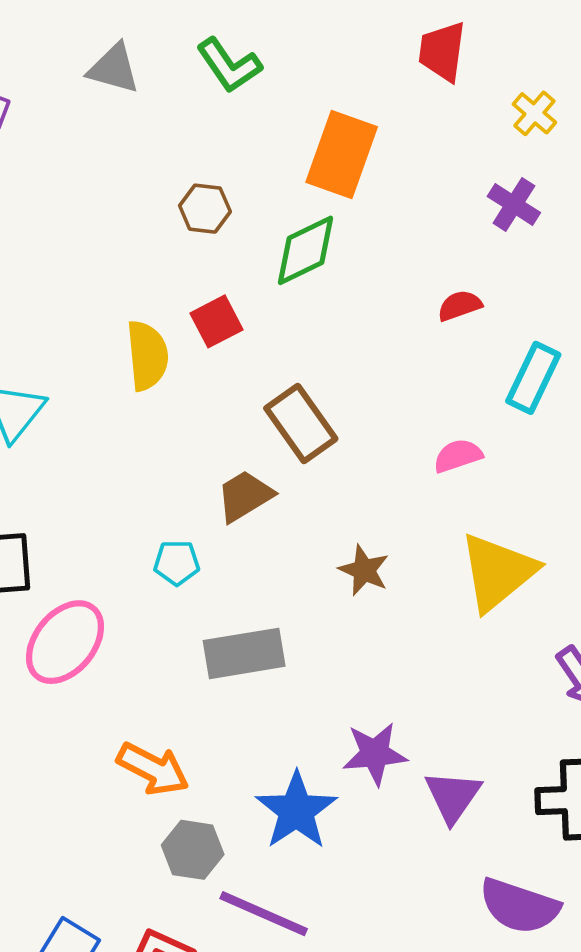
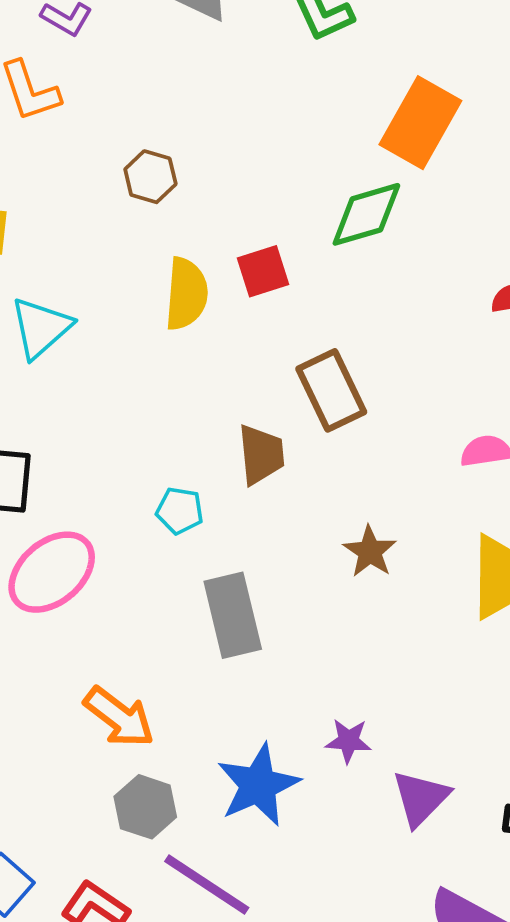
brown hexagon: (205, 209) -> (150, 177), moved
brown trapezoid: (245, 496) -> (261, 455), turned 106
gray rectangle: (244, 653) -> (233, 615), turned 76
purple star: (375, 754) -> (348, 741), size x0.7

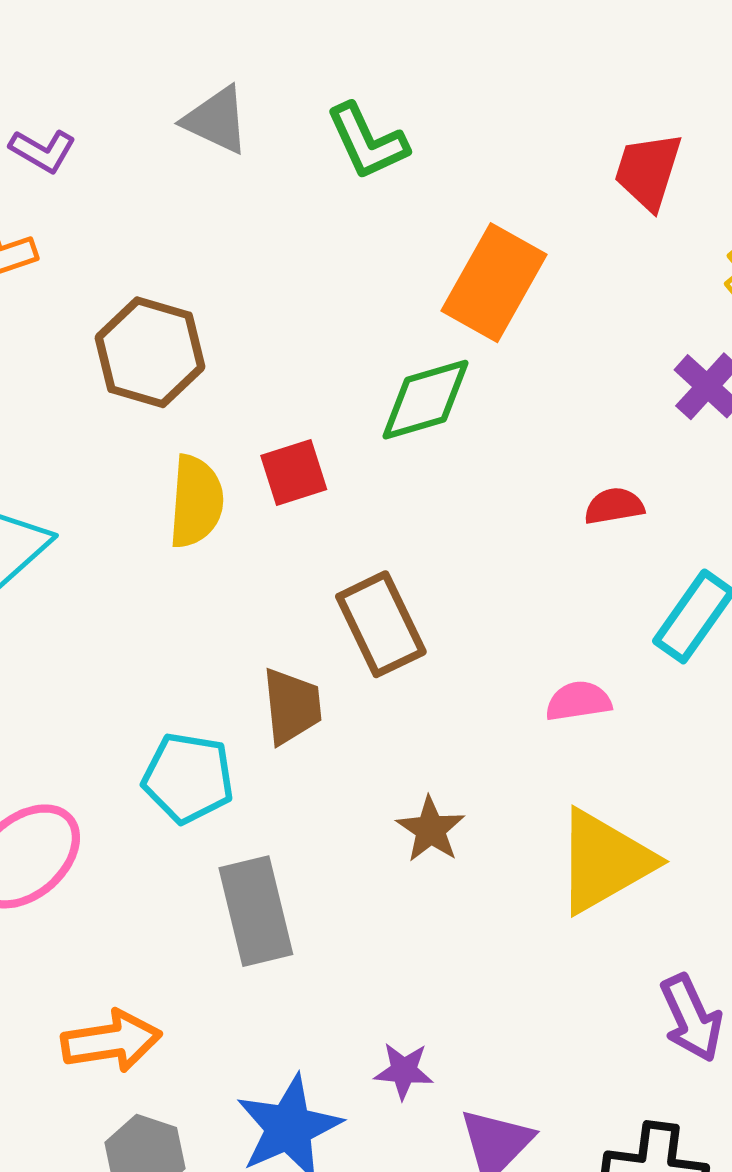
brown hexagon: (150, 177) -> (150, 352), size x1.6
cyan pentagon: (180, 511) -> (188, 778), size x1.5
orange arrow: (119, 717) -> (111, 1041), turned -46

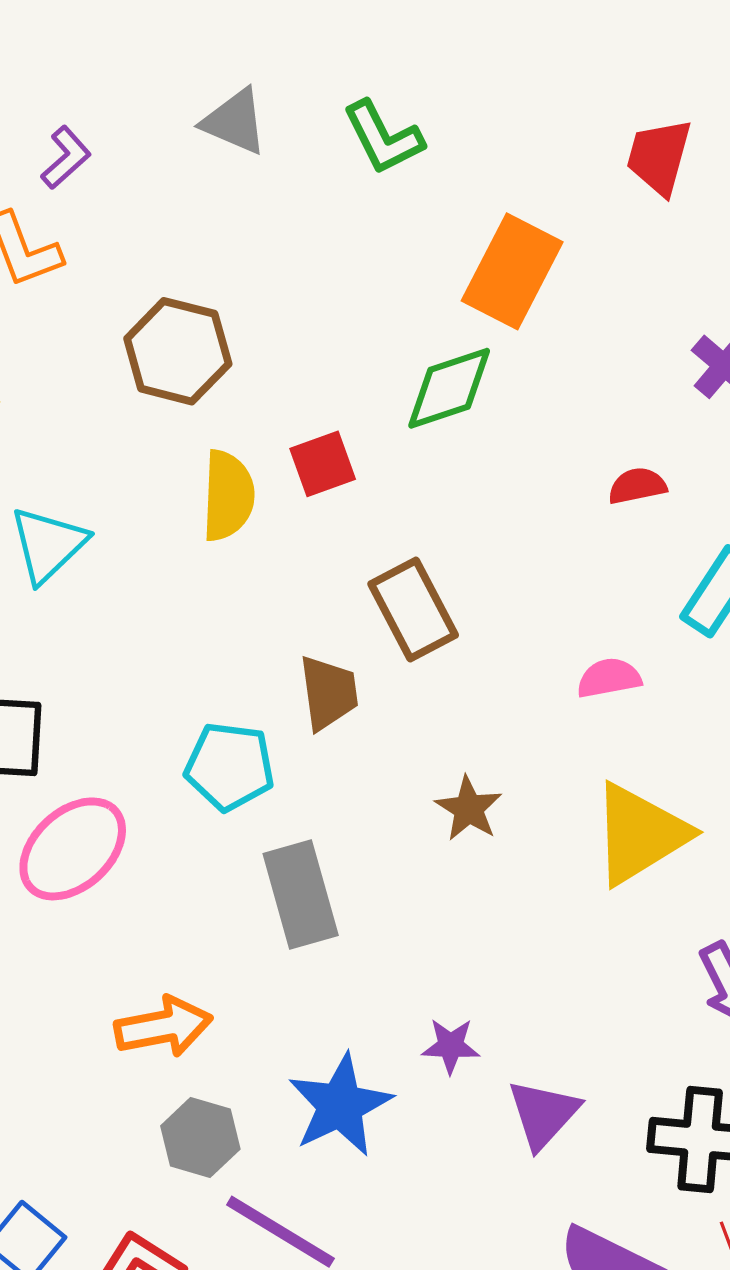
purple L-shape: (43, 151) -> (66, 158), turned -70

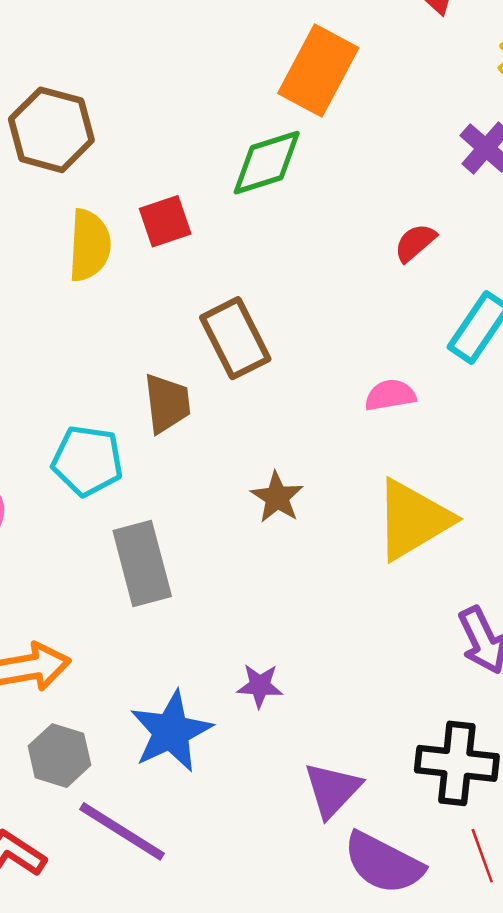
red semicircle: (637, 486) -> (415, 243), turned -30
purple triangle: (543, 1114) -> (332, 790), moved

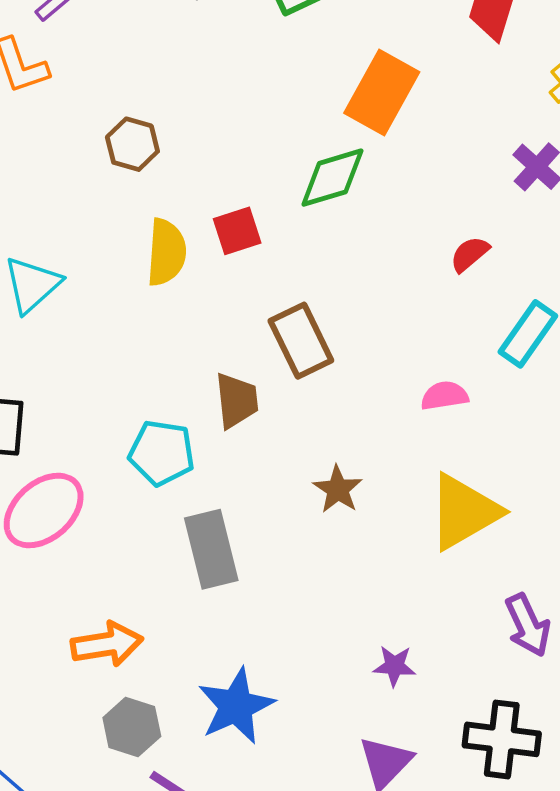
brown hexagon: (51, 130) -> (132, 144), size x0.7
purple star: (260, 686) -> (394, 666), moved

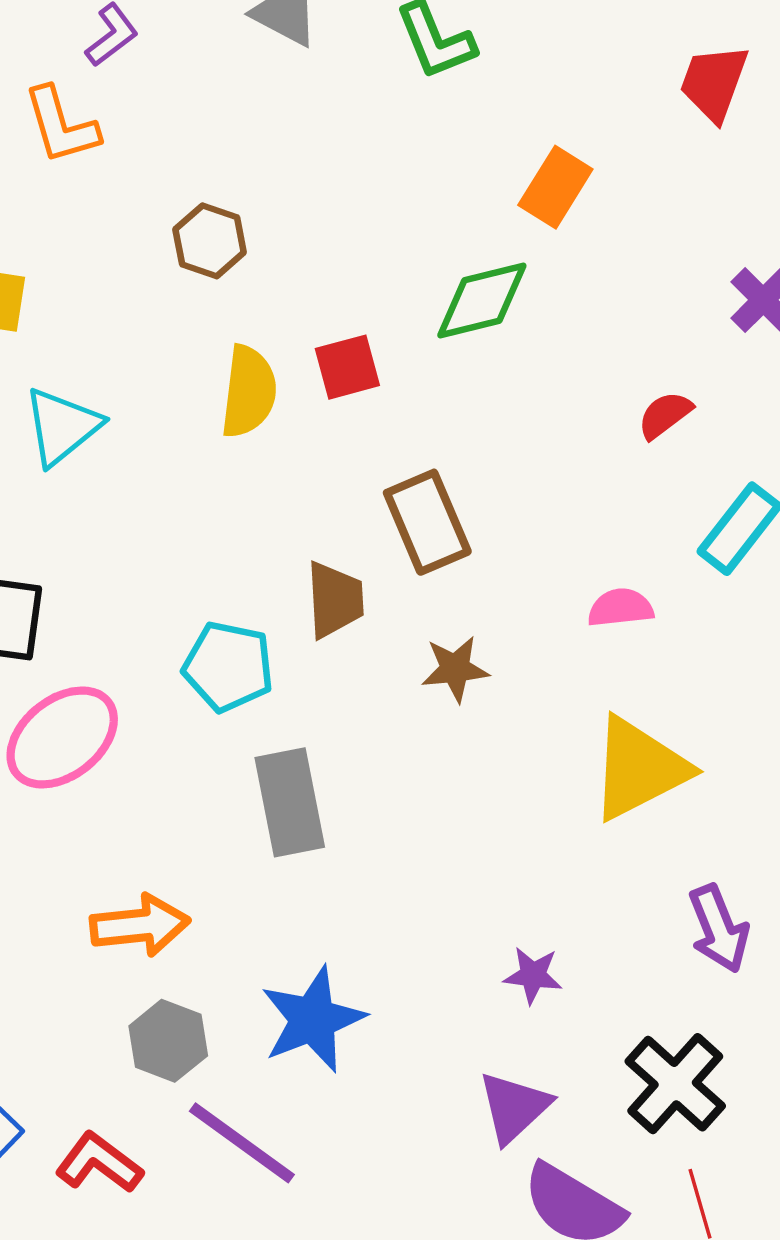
orange rectangle: (382, 92) -> (555, 187), size x0.7
brown star: (338, 489) -> (455, 669), moved, turned 30
black cross: (502, 739) -> (675, 1084), turned 32

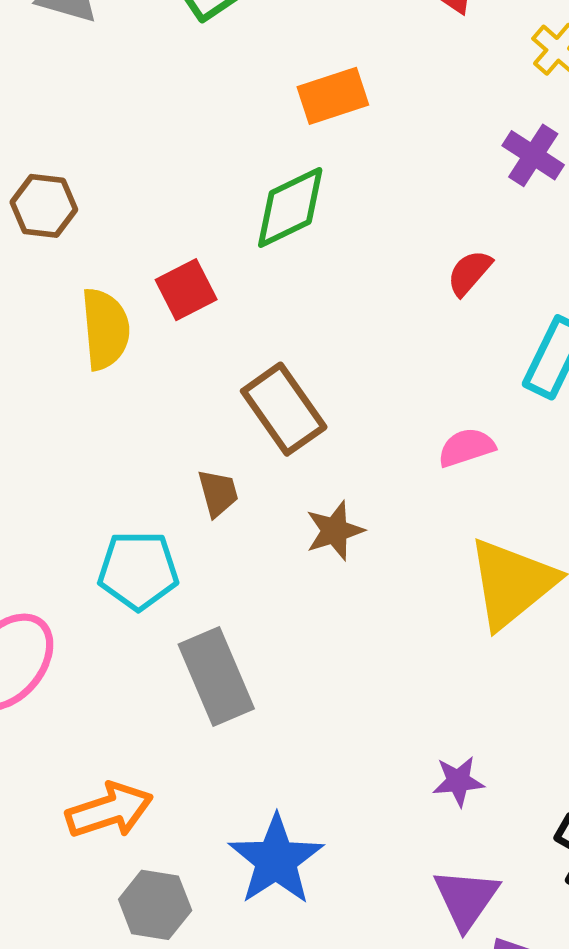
orange rectangle: (555, 187) -> (333, 96), turned 52
brown trapezoid: (335, 600) -> (218, 493), size x0.7

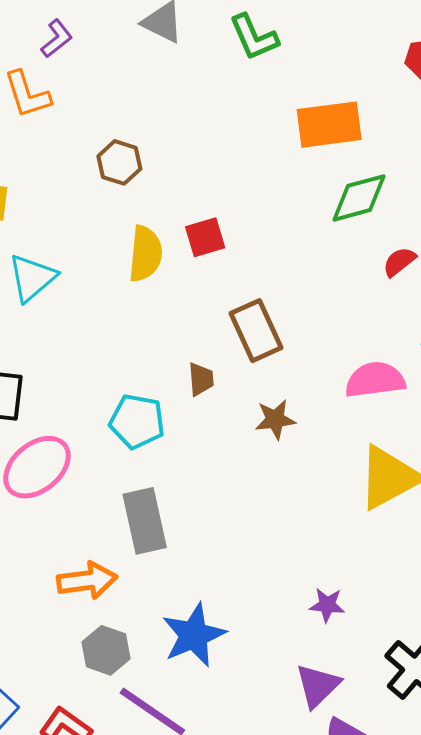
orange rectangle: (333, 96) -> (329, 125), size x1.4
green diamond: (290, 207) -> (359, 198), moved
pink semicircle: (466, 448) -> (375, 380), size x1.5
gray rectangle: (216, 676) -> (145, 521), moved

